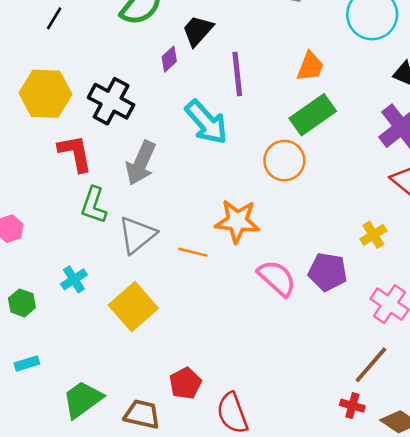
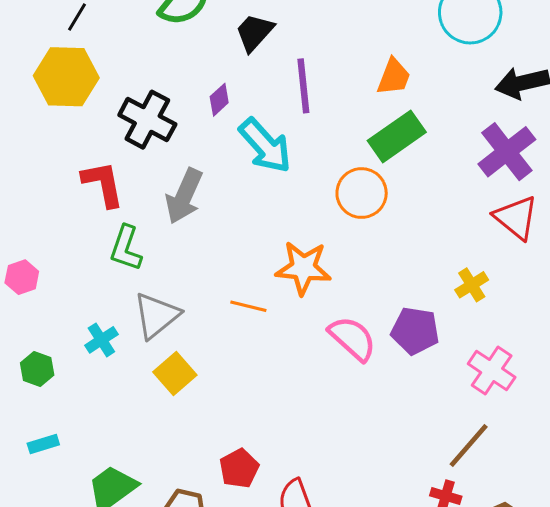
purple diamond: (169, 59) -> (219, 100), moved
yellow hexagon: (45, 94) -> (66, 77), moved
gray triangle: (137, 235) -> (157, 315), moved
yellow square: (133, 307) -> (175, 374), size x0.7

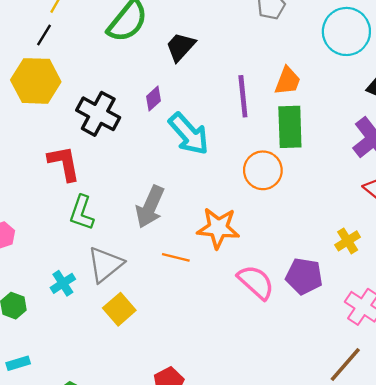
purple line: (303, 86) -> (243, 96), moved
green rectangle: (397, 136) -> (290, 127), turned -57
gray arrow: (184, 196) -> (150, 207), moved

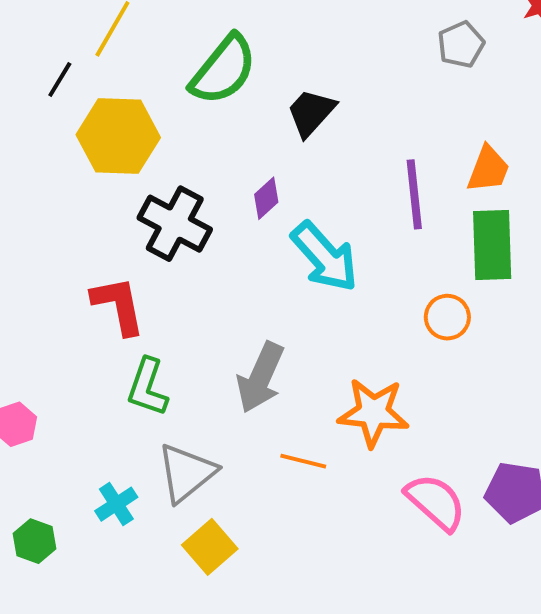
black line: (44, 35) -> (60, 80), moved
yellow hexagon: (36, 81) -> (118, 136), moved
orange circle: (263, 170) -> (447, 317), size x0.7

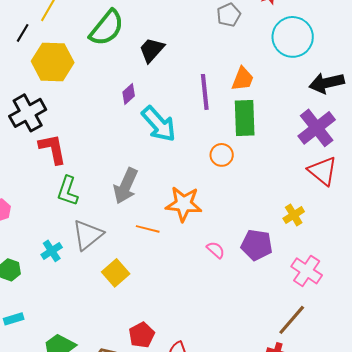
black cross: (175, 224) -> (28, 113), moved, turned 33
pink semicircle: (436, 502) -> (216, 250), size x0.6
yellow square: (210, 547) -> (116, 273), moved

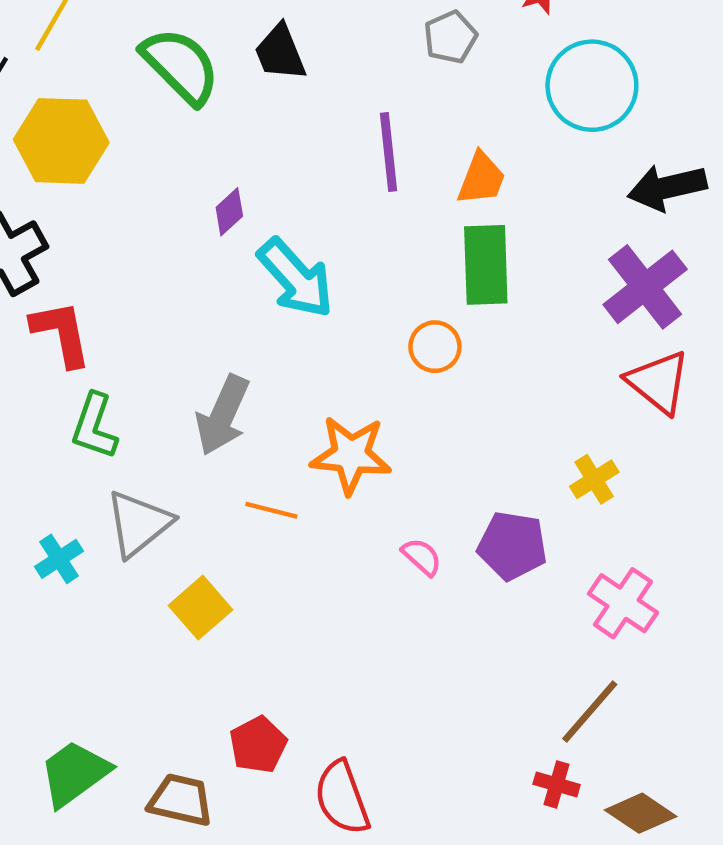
green semicircle: (107, 28) -> (181, 66), turned -84
black trapezoid: (152, 50) -> (280, 53), moved, turned -64
purple line: (205, 92) -> (389, 152), moved

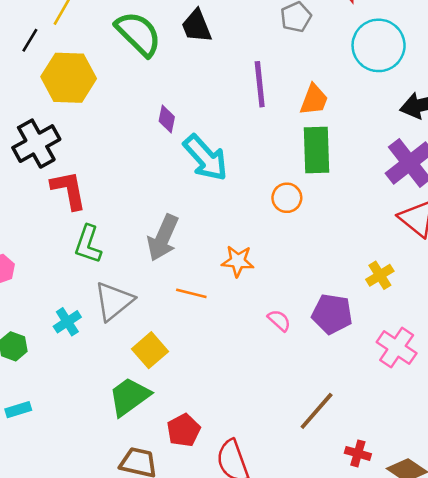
purple diamond: (229, 212) -> (167, 119), turned -36
orange star: (351, 455) -> (238, 261), size x0.7
brown line: (590, 712) -> (317, 411), moved
green trapezoid: (74, 773) -> (129, 397), moved

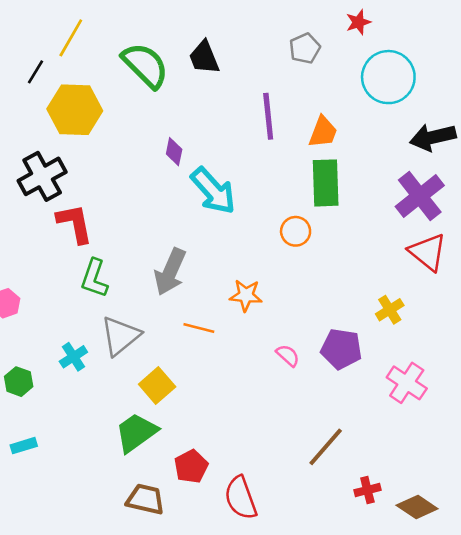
red cross: (358, 453) -> (367, 490), turned -30

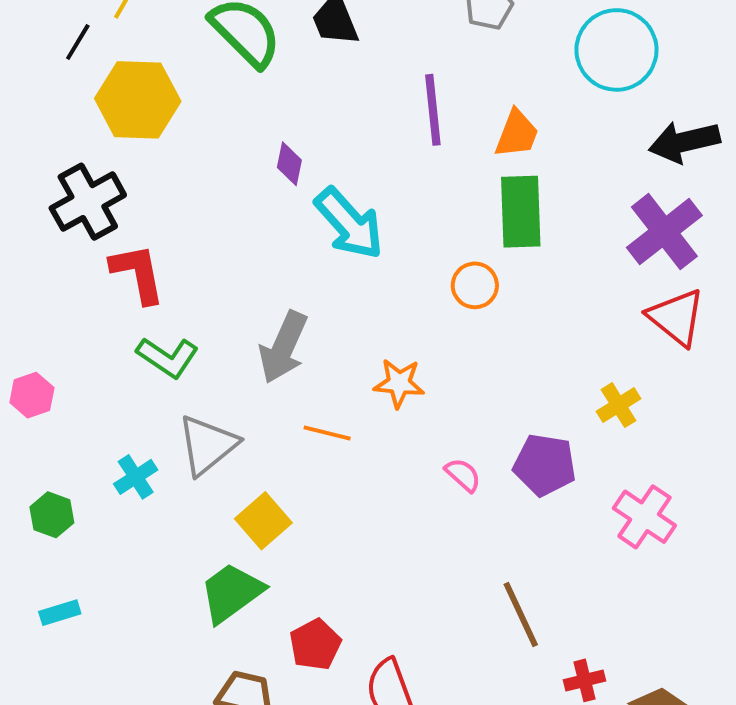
green L-shape: (94, 278) -> (168, 357), turned -75
brown line: (326, 447) -> (521, 615), turned -66

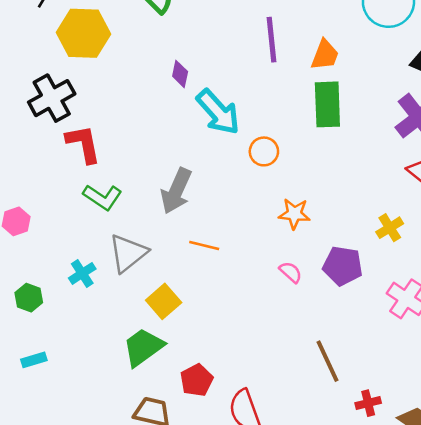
orange circle: (475, 285) -> (264, 151), moved
orange star: (399, 383) -> (294, 214), moved

